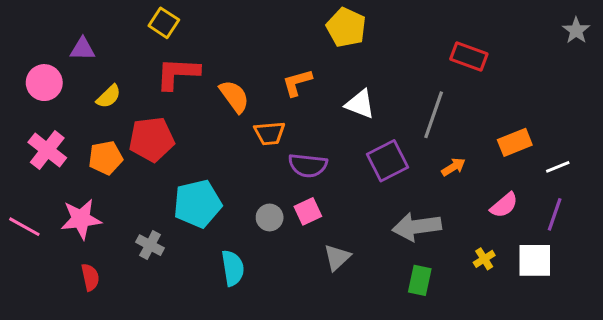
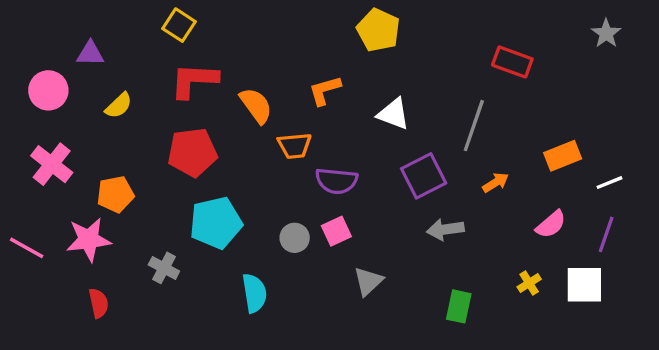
gray star: (576, 30) -> (606, 33), moved
red pentagon: (152, 139) -> (192, 152), moved
orange pentagon: (106, 158) -> (115, 194), moved
gray arrow: (417, 227) -> (445, 229), moved, size x0.7

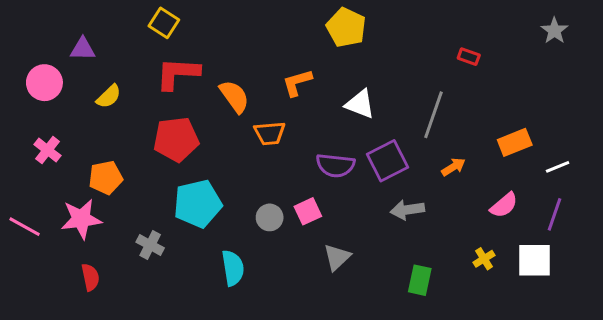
red rectangle: (512, 62) -> (469, 57), size x0.6
pink cross: (52, 164) -> (47, 150), size x0.7
purple semicircle: (336, 181) -> (335, 165), moved

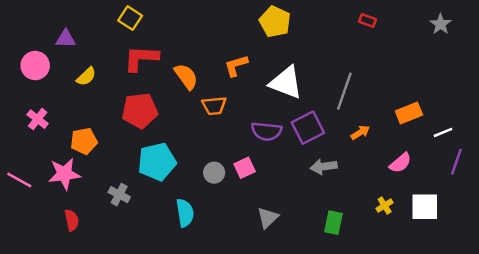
red rectangle: (469, 57) -> (368, 20), moved
white triangle: (360, 104) -> (286, 83), size x1.4
purple line: (554, 214) -> (456, 162), moved
gray triangle: (337, 257) -> (268, 218), moved

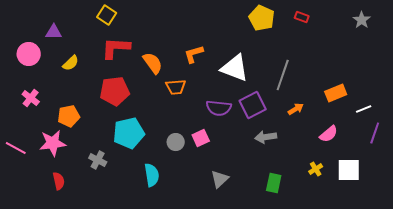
yellow pentagon: (275, 22) -> (262, 18), moved

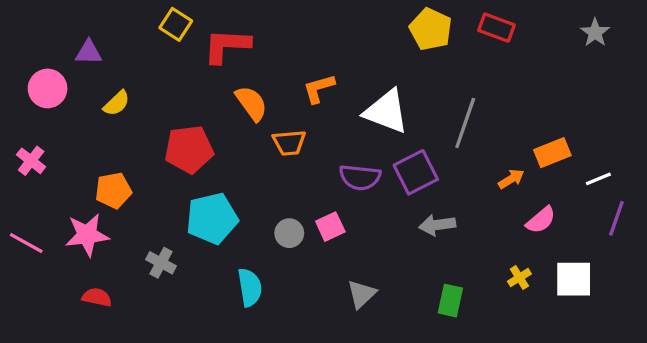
red rectangle: (302, 17) -> (496, 28), size x1.5
red L-shape: (116, 48) -> (227, 46), moved
pink cross: (31, 98) -> (31, 161), moved
orange arrow: (296, 109) -> (511, 179), moved
red semicircle: (59, 181) -> (97, 297), turned -66

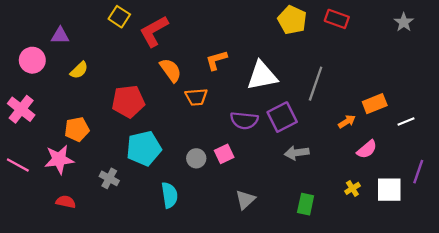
red L-shape: (227, 46) -> (154, 31), turned -32
white triangle: (386, 111) -> (262, 76), turned -32
pink cross: (31, 161) -> (21, 109), size x1.4
purple line: (616, 218) -> (418, 172), moved

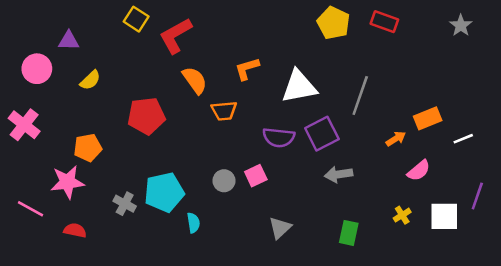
cyan pentagon: (144, 148) -> (164, 192), moved
pink line: (18, 165) -> (30, 209), moved
cyan semicircle: (169, 195) -> (193, 223), size x0.7

